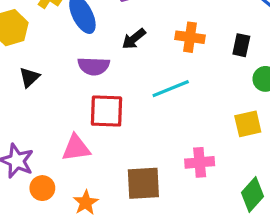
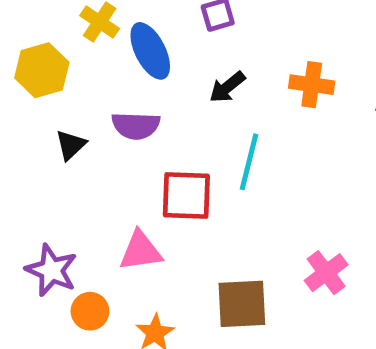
purple semicircle: (94, 66) -> (136, 126), moved
cyan line: (171, 89) -> (249, 162), moved, turned -54
pink cross: (200, 162) -> (326, 273), turned -32

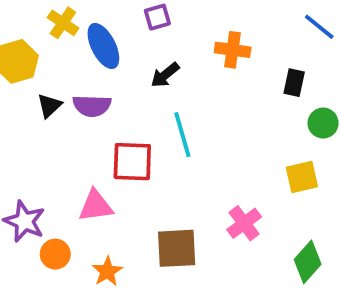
orange cross: (312, 85) -> (233, 50), moved
black triangle: (71, 145) -> (49, 106), moved
cyan line: (249, 162) -> (182, 135), turned -30

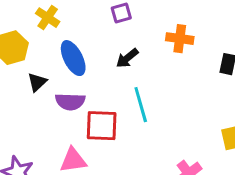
blue ellipse: (103, 46) -> (73, 58), moved
purple semicircle: (92, 106) -> (70, 102), moved

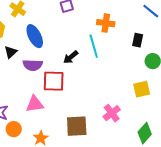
black arrow: (127, 58) -> (71, 57), moved
cyan line: (141, 105) -> (94, 46), moved

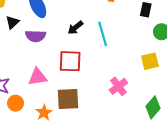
cyan line: (94, 46) -> (103, 34), moved
red square: (54, 81) -> (70, 61), moved
brown square: (77, 126) -> (68, 99), moved

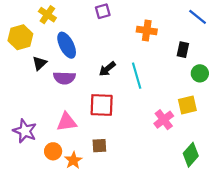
pink cross: (118, 86) -> (164, 120), moved
brown square: (68, 99) -> (99, 146), size x0.6
orange circle: (16, 103) -> (53, 151), moved

